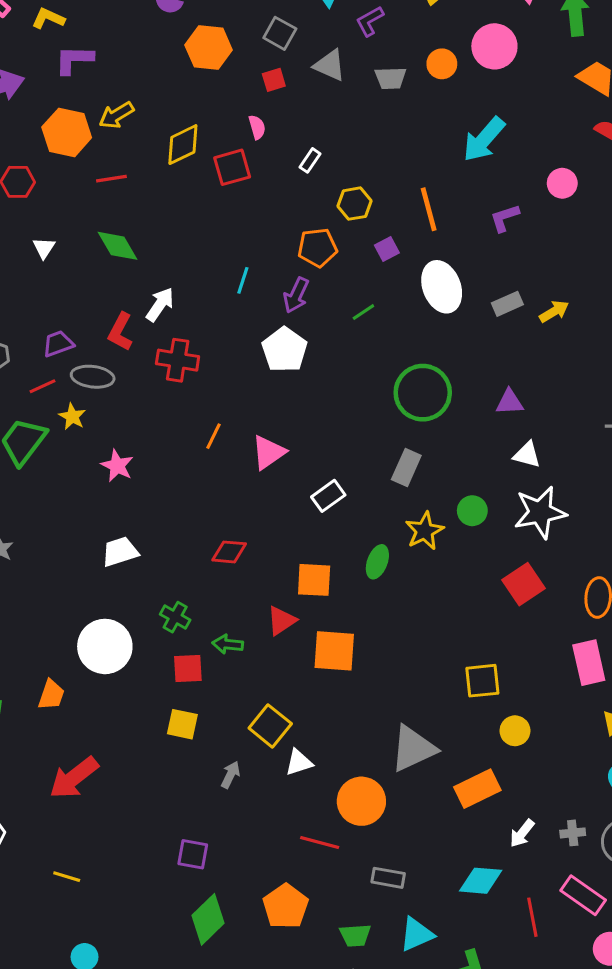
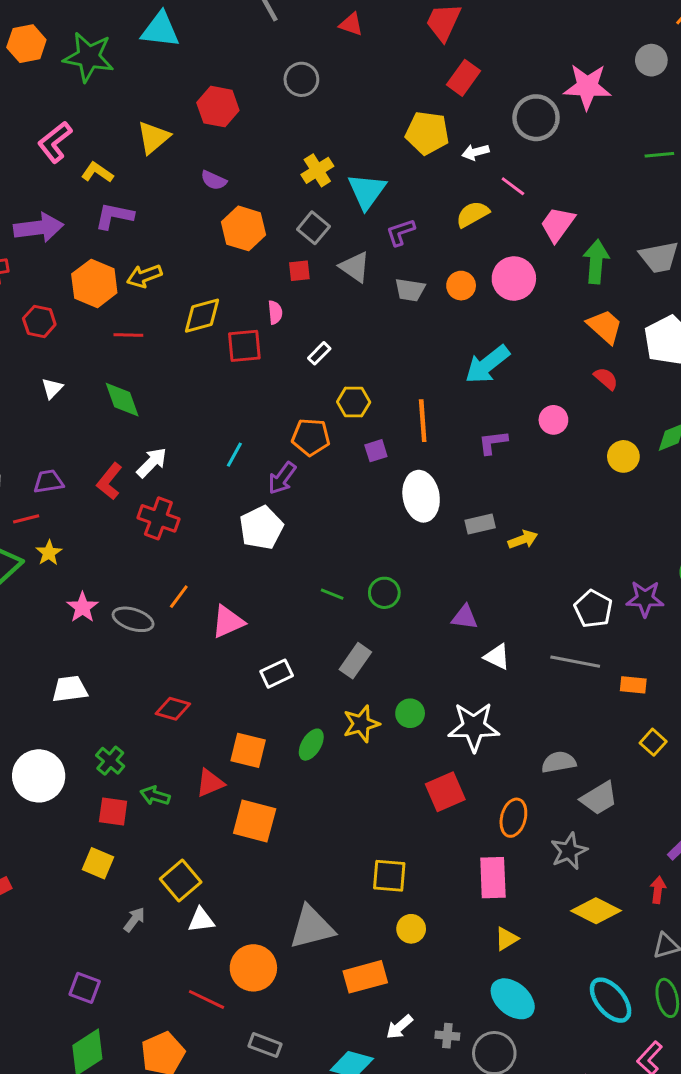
green line: (363, 312) -> (332, 594), moved, turned 45
gray ellipse: (93, 377) -> (133, 619), moved
green circle: (423, 393) -> (384, 593), size x0.6
white triangle: (527, 455) -> (497, 657), moved

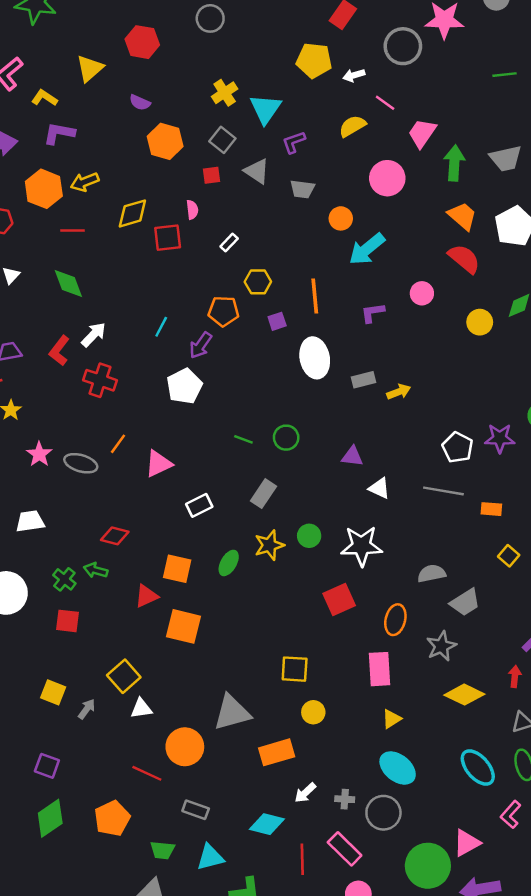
orange circle: (461, 286) -> (341, 218), moved
red semicircle: (606, 379) -> (464, 259), size x1.6
green arrow: (155, 796) -> (96, 570), moved
yellow square: (98, 863) -> (53, 692), moved

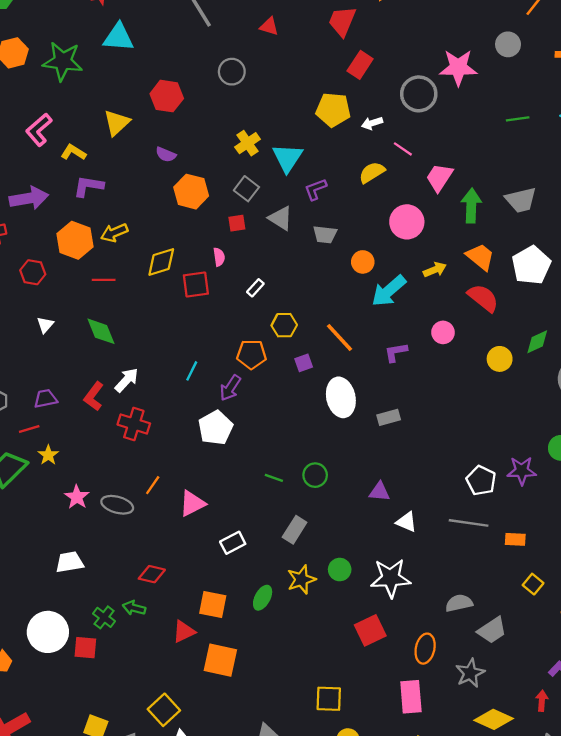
orange line: (315, 296) -> (340, 338), turned -36
yellow arrow: (399, 392) -> (435, 270), moved
red square: (67, 621) -> (85, 648), moved

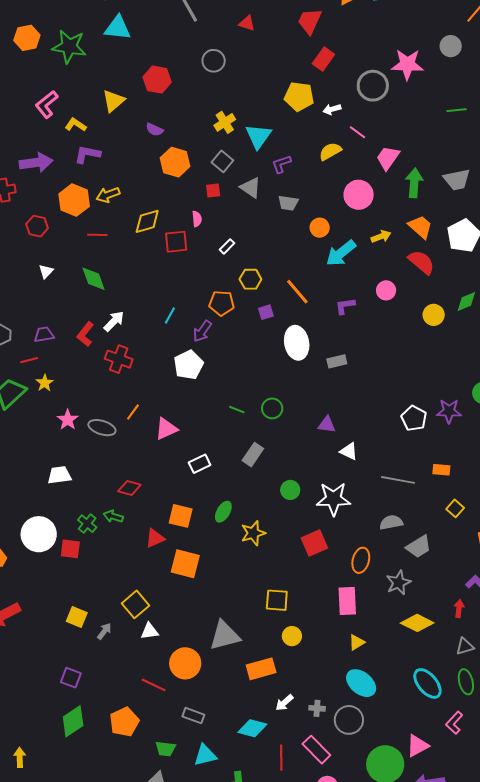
gray line: (469, 523) -> (398, 480), moved
yellow star: (301, 580) -> (253, 533), moved

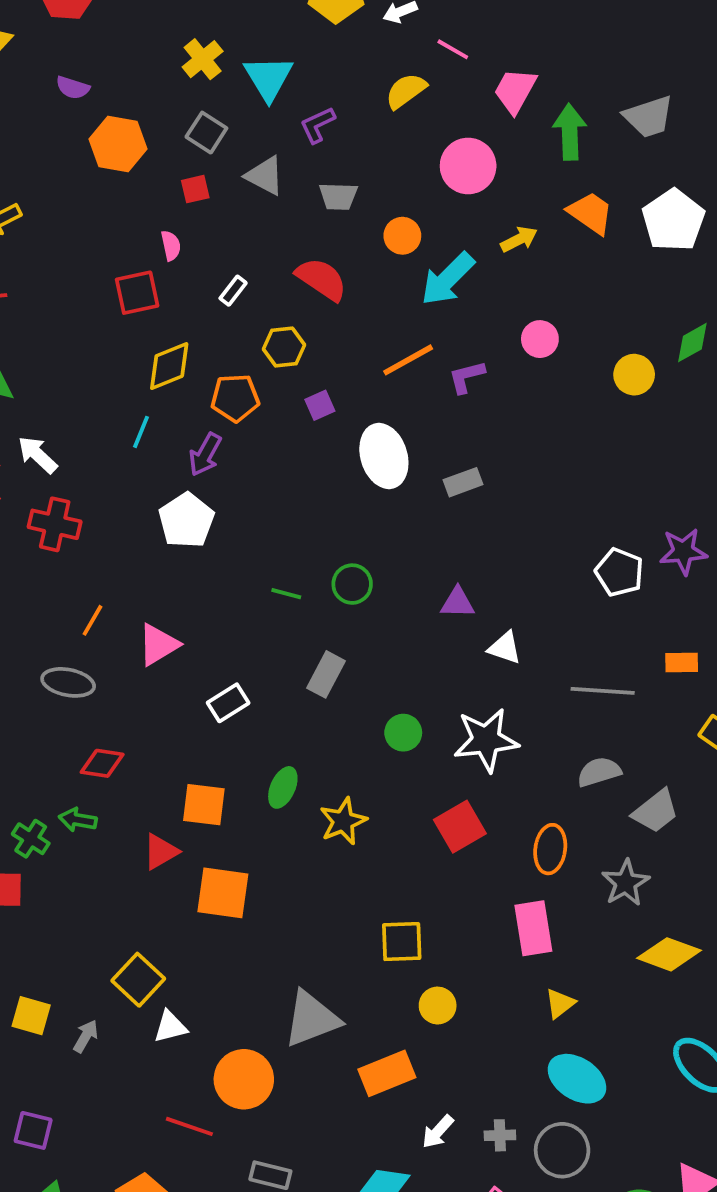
yellow diamond: (147, 221) -> (169, 366), moved
red semicircle: (421, 262) -> (321, 279), moved
orange line: (297, 292) -> (408, 360), moved, turned -72
white arrow: (114, 321) -> (38, 455), turned -85
gray ellipse: (102, 428) -> (68, 682), moved

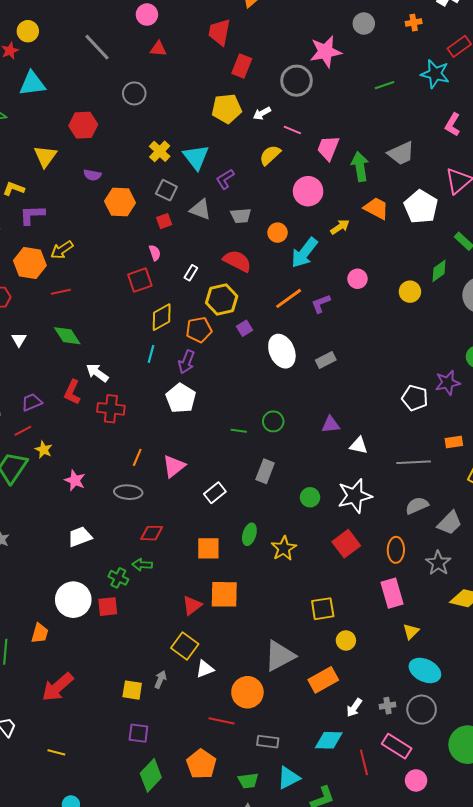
yellow hexagon: (284, 347) -> (222, 299), size x1.4
red triangle: (161, 852) -> (192, 605), moved
yellow square: (31, 1016) -> (132, 690), moved

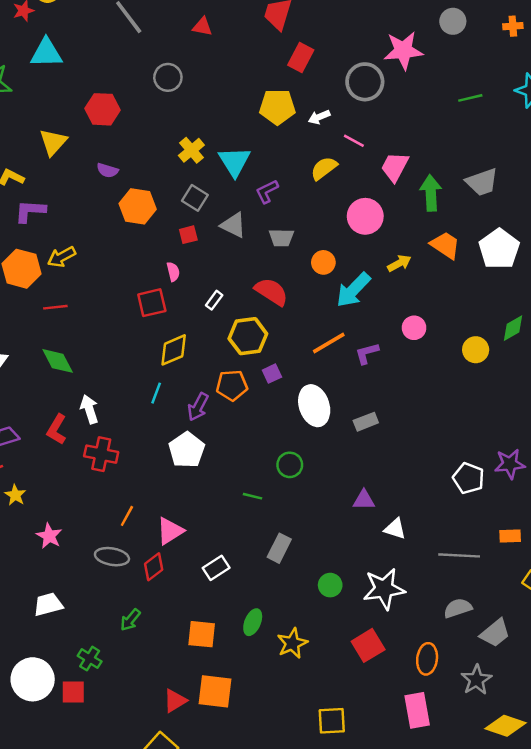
orange pentagon: (199, 330) -> (232, 385), moved
white arrow: (97, 373) -> (89, 409), turned 30
green circle: (273, 421) -> (290, 465), moved
red diamond: (152, 533) -> (154, 567), moved, turned -45
green arrow: (142, 565) -> (130, 620), moved, turned -60

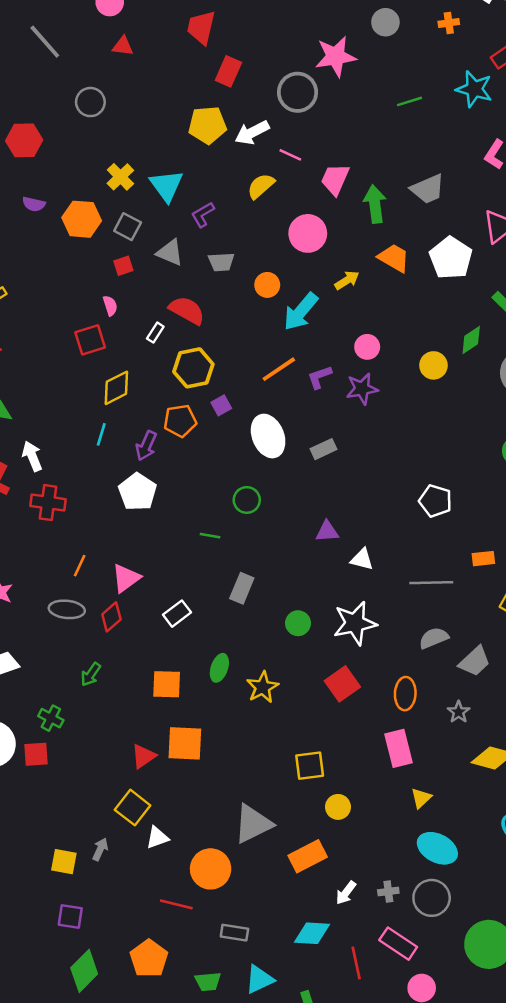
white arrow: (319, 117) -> (252, 133), size x1.5
orange hexagon: (138, 206) -> (82, 219), moved
red semicircle: (271, 292) -> (187, 310), moved
purple star: (510, 464) -> (362, 389), moved
gray star: (476, 680) -> (459, 712), size x0.7

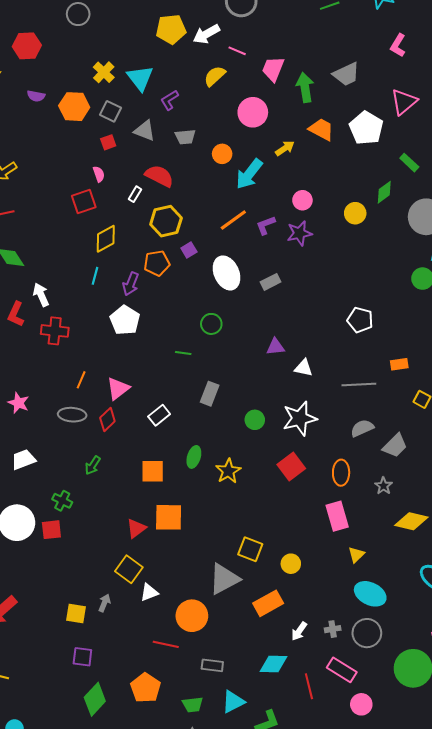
yellow square: (310, 766) -> (250, 549), moved, turned 30

